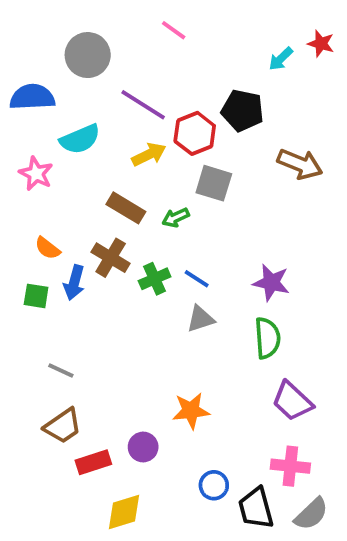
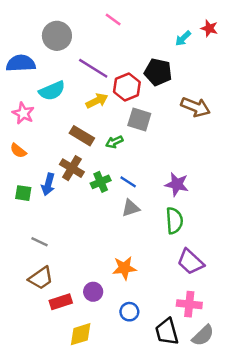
orange semicircle: (47, 248) -> (18, 151), moved
blue circle: (214, 485) -> (129, 312), moved

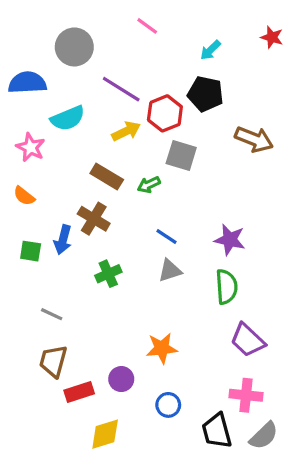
cyan arrow: (183, 38) -> (210, 50), moved
green cross: (101, 182) -> (108, 274), moved
brown trapezoid: (41, 278) -> (53, 361), turned 140

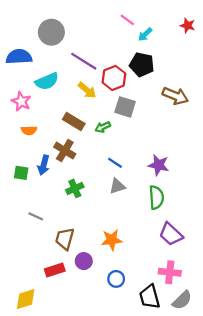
pink line: (147, 26) -> (127, 20), moved
yellow arrow: (126, 131) -> (87, 90), turned 66
orange semicircle: (24, 196) -> (29, 130), moved, turned -40
brown trapezoid: (53, 361) -> (65, 239), moved
yellow diamond: (105, 434) -> (26, 299), moved

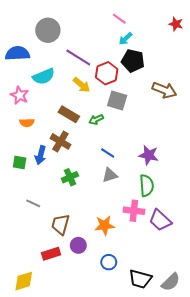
cyan arrow: (145, 34) -> (126, 39), moved
pink cross: (170, 272) -> (134, 211), moved
black trapezoid: (150, 297) -> (140, 279), turned -60

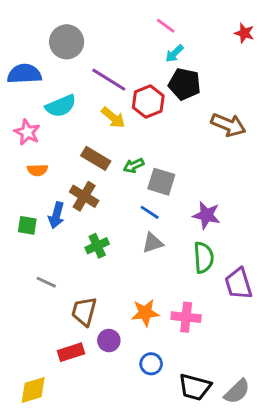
gray square: (117, 101) -> (161, 182), moved
pink cross: (134, 211) -> (186, 317), moved
purple trapezoid: (160, 220) -> (239, 284), moved, turned 30

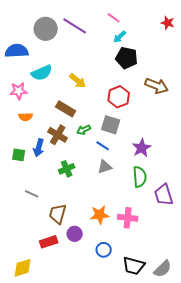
purple line: (109, 80) -> (75, 26), moved
red hexagon: (148, 102) -> (119, 97), moved
pink star: (27, 132) -> (19, 91), turned -30
green arrow: (134, 166) -> (84, 130), moved
purple star: (206, 215) -> (142, 148), turned 30

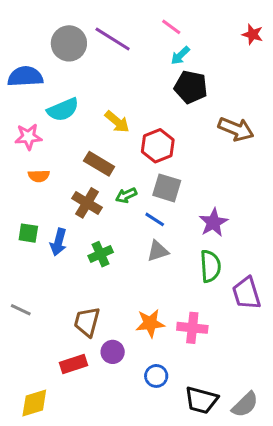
red hexagon: (119, 97) -> (158, 146), moved
blue arrow: (39, 148) -> (58, 242), moved
gray line: (32, 194) -> (21, 310), moved

